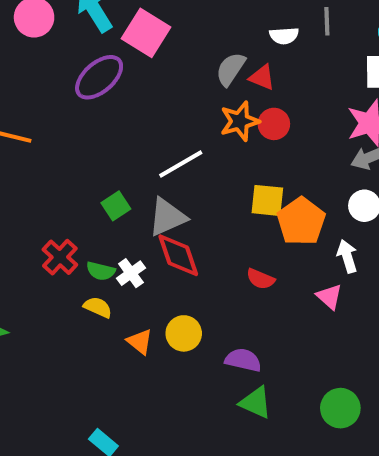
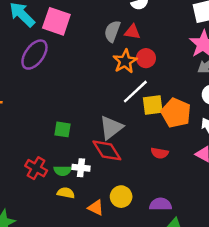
white line: (181, 164) -> (135, 92), moved
green square: (116, 206) -> (63, 129), turned -35
gray triangle: (167, 217) -> (111, 128), moved
white cross: (131, 273) -> (81, 168), turned -35

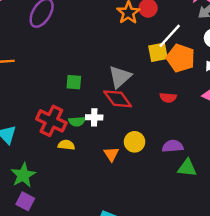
white line: (135, 92) -> (170, 36), moved
red cross: (36, 168) -> (51, 121), size x1.4
yellow semicircle: (66, 193) -> (66, 145), moved
orange triangle: (96, 208) -> (111, 154), turned 35

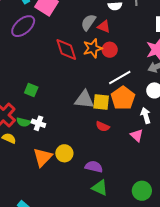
yellow square: (158, 52) -> (101, 102), moved
gray triangle: (120, 77) -> (84, 100), moved, turned 30
red diamond: (118, 99) -> (66, 49), moved
orange triangle: (111, 154) -> (43, 157), size x1.5

